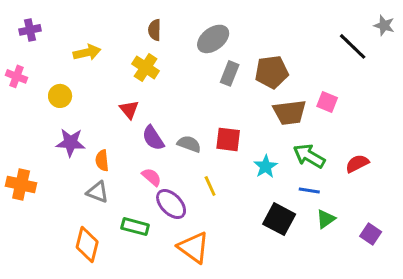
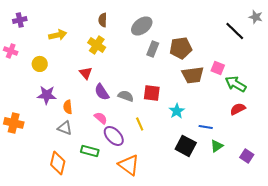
green arrow: (309, 156) -> (236, 84), moved

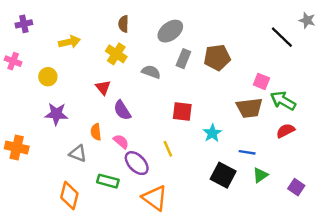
brown trapezoid: (193, 75) -> (249, 108), moved
gray semicircle: (126, 96) -> (151, 72), moved
orange semicircle: (68, 107) -> (96, 132), moved

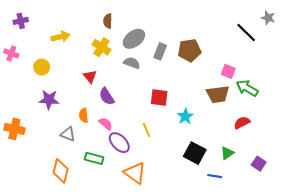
gray ellipse: (170, 31) -> (134, 39), moved
red semicircle: (285, 131) -> (242, 123), moved
blue line: (247, 152) -> (215, 176), moved

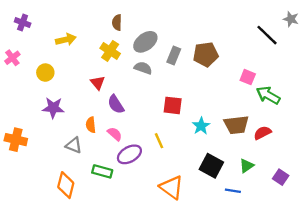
purple cross: (21, 21) -> (23, 23), turned 32
pink cross: (11, 53) -> (12, 58), turned 32
brown trapezoid: (218, 94) -> (236, 125), moved
purple ellipse: (119, 143) -> (129, 154), turned -75
orange triangle: (135, 173) -> (172, 187), moved

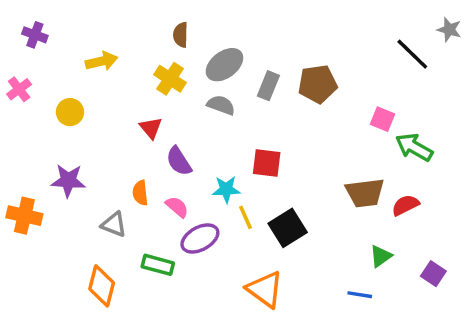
purple star: (53, 108) -> (68, 181), moved
cyan star: (201, 126) -> (226, 189), moved, turned 30
black square: (211, 166) -> (288, 228), moved, turned 30

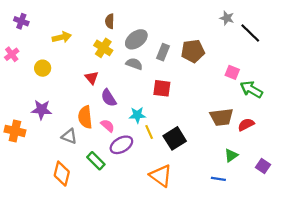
gray star: (449, 30) -> (227, 18), moved
red square: (267, 163) -> (162, 88), moved
orange semicircle: (140, 193) -> (85, 117), size x1.5
green rectangle: (158, 265) -> (96, 161), turned 30

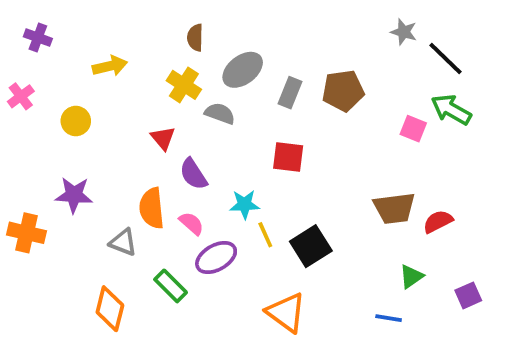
gray semicircle: (134, 64) -> (220, 113), moved
green arrow: (251, 89) -> (451, 110), moved
purple square: (263, 166) -> (468, 295), turned 32

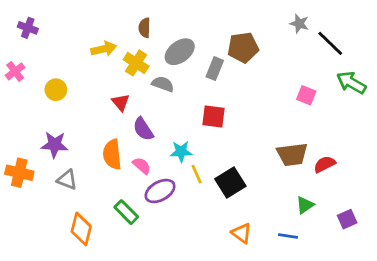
yellow arrow: (110, 66) -> (104, 49), moved
brown pentagon: (343, 91) -> (243, 47), moved
green arrow: (451, 110) -> (351, 83), moved
gray triangle: (123, 242) -> (67, 180), moved
orange triangle: (286, 312) -> (242, 233), moved, size x0.7

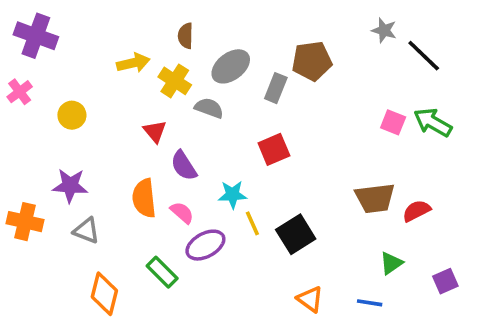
purple cross: (28, 28) -> (36, 36), size x1.6
green arrow: (351, 83) -> (433, 122), moved
red square: (213, 116) -> (274, 149), turned -30

